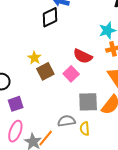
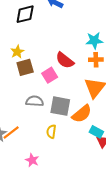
black diamond: (50, 17) -> (25, 14), moved
gray semicircle: (66, 121) -> (35, 101), moved

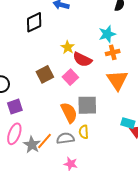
yellow star: (17, 52) -> (68, 47), moved
gray semicircle: (35, 101) -> (65, 138), moved
orange semicircle: (82, 114) -> (69, 113), moved, turned -65

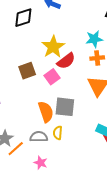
yellow star: (68, 47) -> (53, 47), size x1.6
red semicircle: (82, 59) -> (66, 61), turned -72
orange line: (45, 141) -> (16, 149), moved

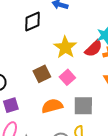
red semicircle: (66, 61) -> (94, 48), moved
orange semicircle: (46, 112) -> (52, 106), moved, turned -80

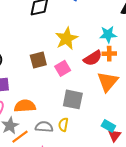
red semicircle: (94, 48) -> (93, 58), moved
orange semicircle: (52, 106) -> (25, 106), moved

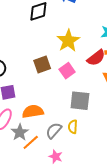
gray semicircle: (44, 127) -> (54, 131), turned -48

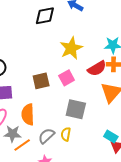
brown square: (42, 65) -> (41, 81), moved
orange semicircle: (33, 111) -> (28, 114), turned -90
gray star: (20, 132) -> (12, 134), turned 30

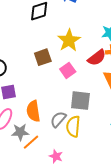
brown square: (41, 81) -> (43, 57), moved
yellow semicircle: (66, 134) -> (73, 126), size x1.5
gray semicircle: (46, 136) -> (58, 119), moved

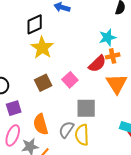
yellow star: (69, 40) -> (42, 48), moved
brown square: (43, 57) -> (43, 83), moved

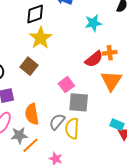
cyan star: (108, 37) -> (93, 23), moved
pink square: (70, 80) -> (66, 85), moved
brown square: (43, 83) -> (29, 66), moved, turned -30

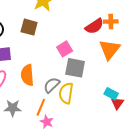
brown square: (29, 66) -> (29, 27), turned -30
gray star: (19, 135) -> (13, 108), moved
orange line: (30, 145) -> (41, 107), moved, turned -30

